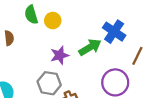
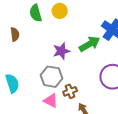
yellow circle: (53, 21) -> (60, 11), moved

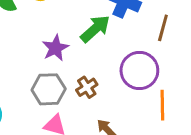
brown cross: (70, 91) -> (87, 87), moved

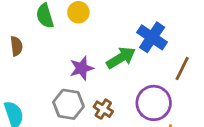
brown cross: (87, 87) -> (103, 109), turned -36

